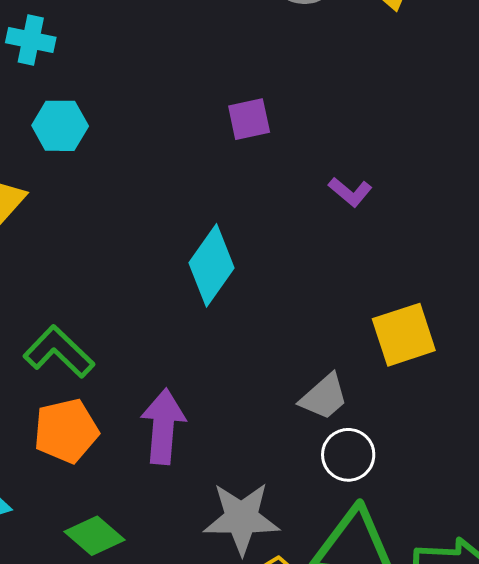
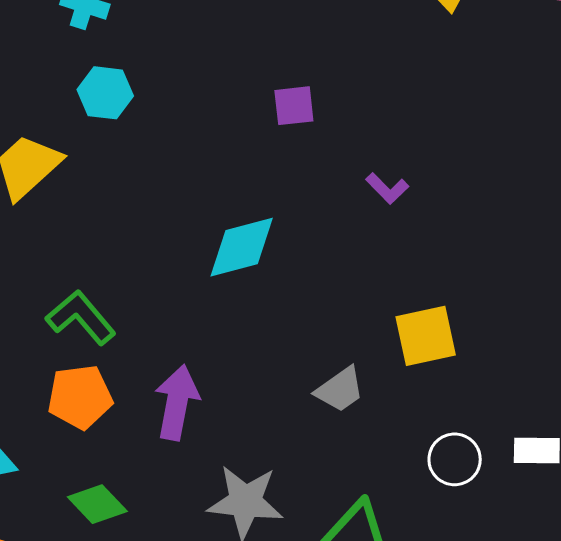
cyan diamond: (212, 265) -> (242, 247), turned 34
white circle: (348, 455) -> (455, 459), moved

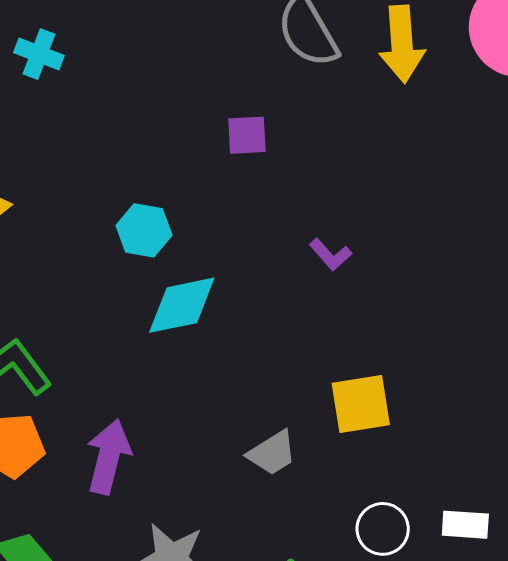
cyan hexagon: (105, 93) -> (144, 230), moved
purple square: (294, 106) -> (247, 135), moved

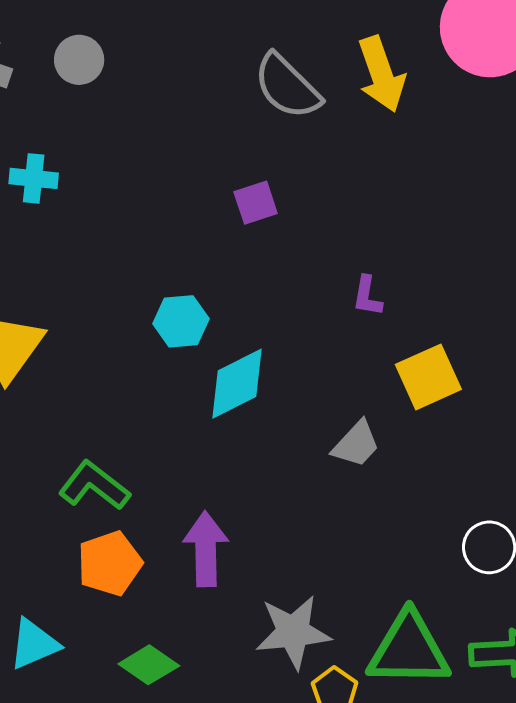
purple L-shape: (330, 255) -> (367, 296), turned 66
yellow square: (361, 404) -> (428, 377), moved
gray trapezoid: (272, 453) -> (356, 444), moved

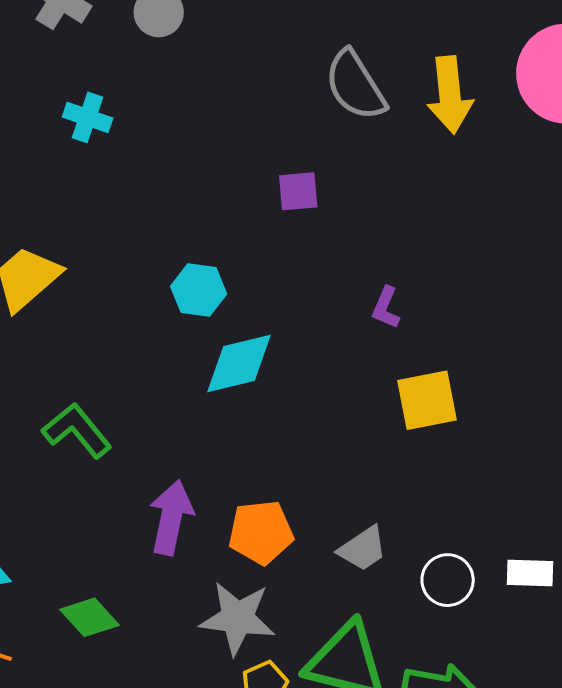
gray trapezoid: (356, 444) -> (363, 549), moved
orange pentagon: (110, 563) -> (261, 532), moved

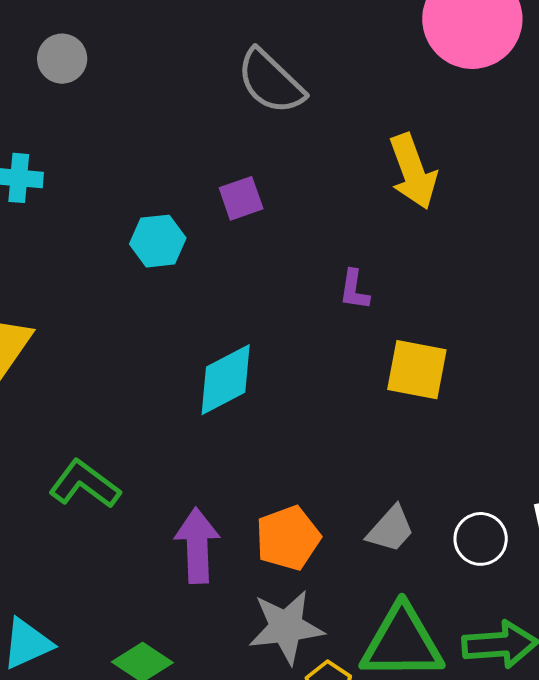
yellow arrow: (450, 95) -> (413, 172), moved
cyan hexagon: (199, 290) -> (158, 241), moved
yellow square: (427, 400) -> (417, 370), turned 36

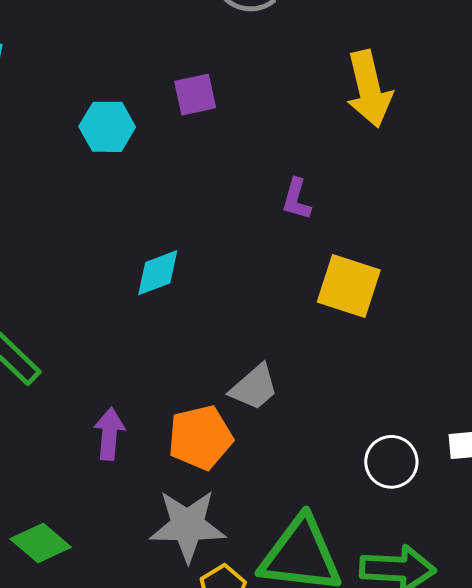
cyan diamond: (226, 380) -> (158, 273), size x0.7
gray trapezoid: (391, 529) -> (254, 387), moved
purple arrow: (197, 546) -> (109, 434), size x0.7

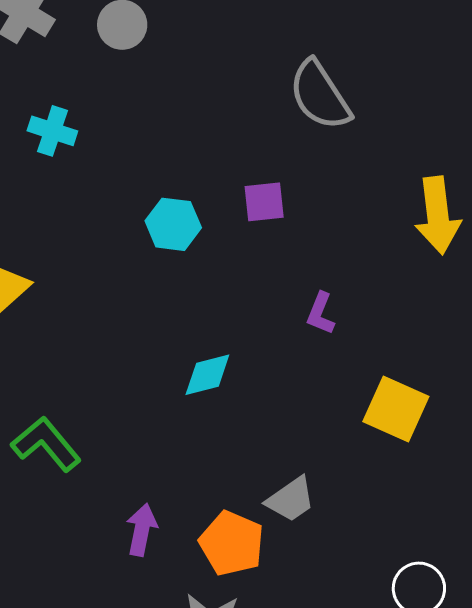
purple L-shape: (296, 199) -> (321, 313), moved
orange pentagon: (200, 438) -> (232, 543), turned 30

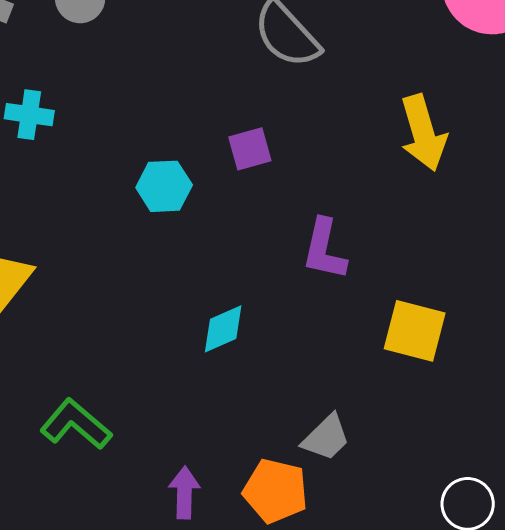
purple L-shape: (321, 313) -> (324, 249), size x1.5

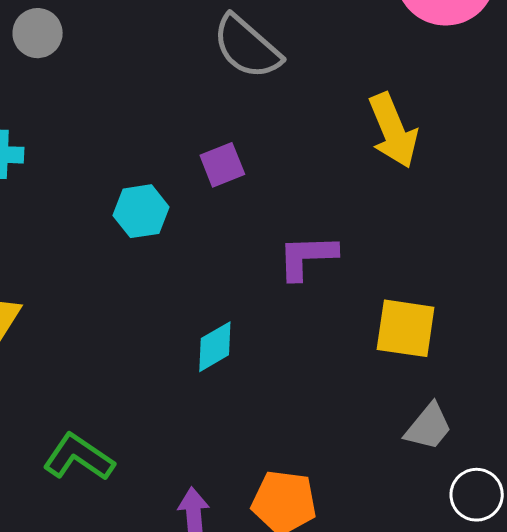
purple L-shape: (324, 249) -> (307, 257), turned 82
gray trapezoid: (326, 438) -> (428, 427), moved

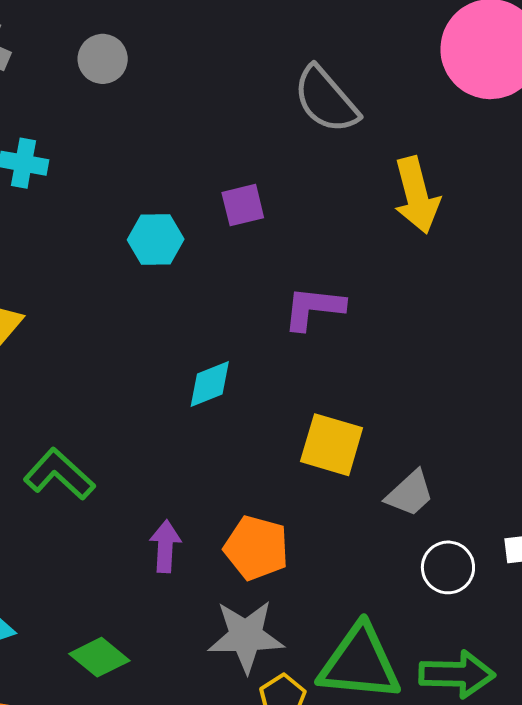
gray circle: (38, 33) -> (103, 59), moved
gray semicircle: (247, 47) -> (326, 100), moved
yellow square: (406, 328) -> (332, 445), moved

